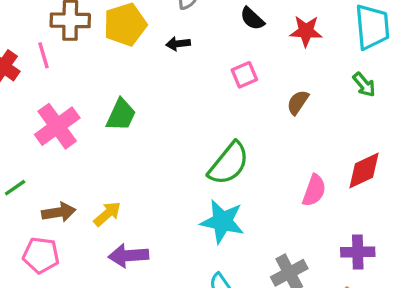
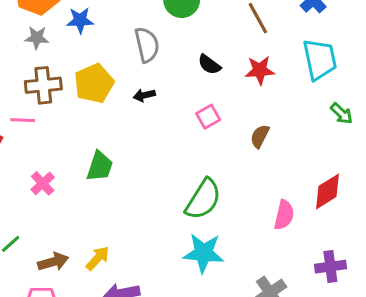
pink line: (43, 55) -> (23, 120), turned -65
green arrow: (364, 85) -> (342, 114), moved
pink cross: (57, 126) -> (43, 183), size x0.6

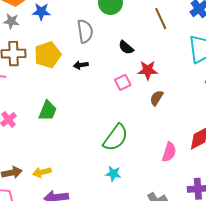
red star: (260, 70) -> (148, 70), moved
cyan star: (204, 253) -> (113, 174), size x0.6
yellow arrow: (98, 258) -> (42, 172), turned -150

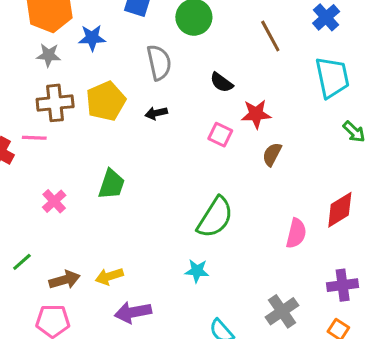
pink square: (123, 82) -> (220, 135), turned -35
cyan star: (113, 174) -> (197, 271), moved

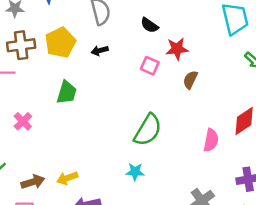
green trapezoid: (111, 184) -> (67, 92), moved

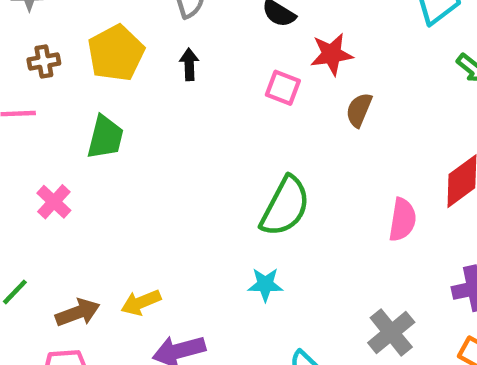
brown cross: (21, 45) -> (44, 61), size x0.6
black arrow: (100, 51) -> (189, 64), turned 105
green trapezoid: (67, 92) -> (105, 137), moved

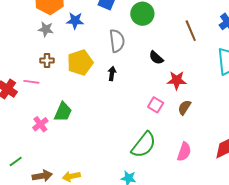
pink square: (283, 88) -> (156, 105), moved
green trapezoid: (105, 137) -> (63, 112), moved
pink semicircle: (402, 220) -> (184, 152), moved

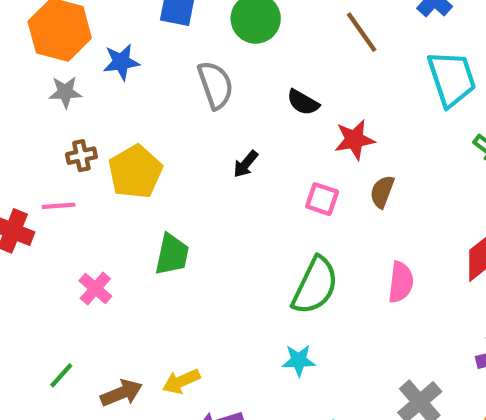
yellow pentagon: (80, 63) -> (135, 172), moved
black arrow: (112, 73) -> (246, 164), moved, turned -136
green trapezoid: (63, 112) -> (172, 254), moved

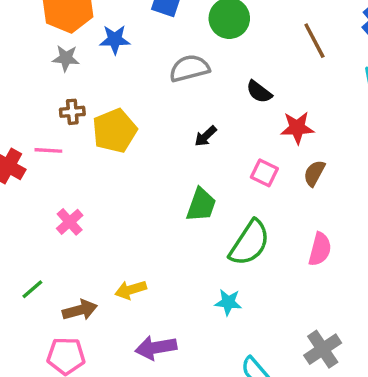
gray semicircle: (216, 85) -> (189, 68), turned -93
green trapezoid: (172, 254) -> (201, 205), moved
yellow arrow: (181, 381) -> (131, 290), moved

